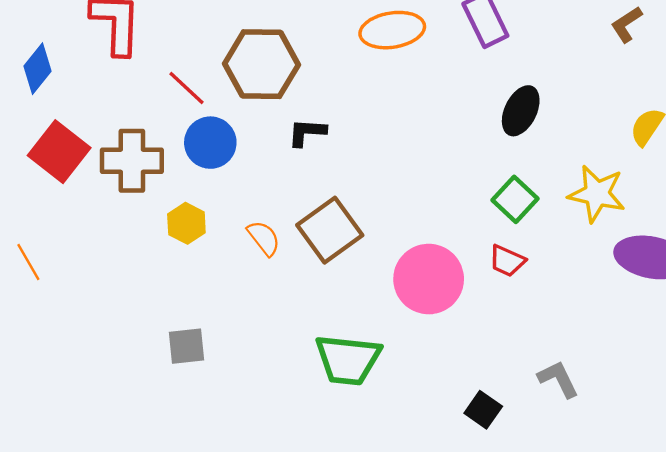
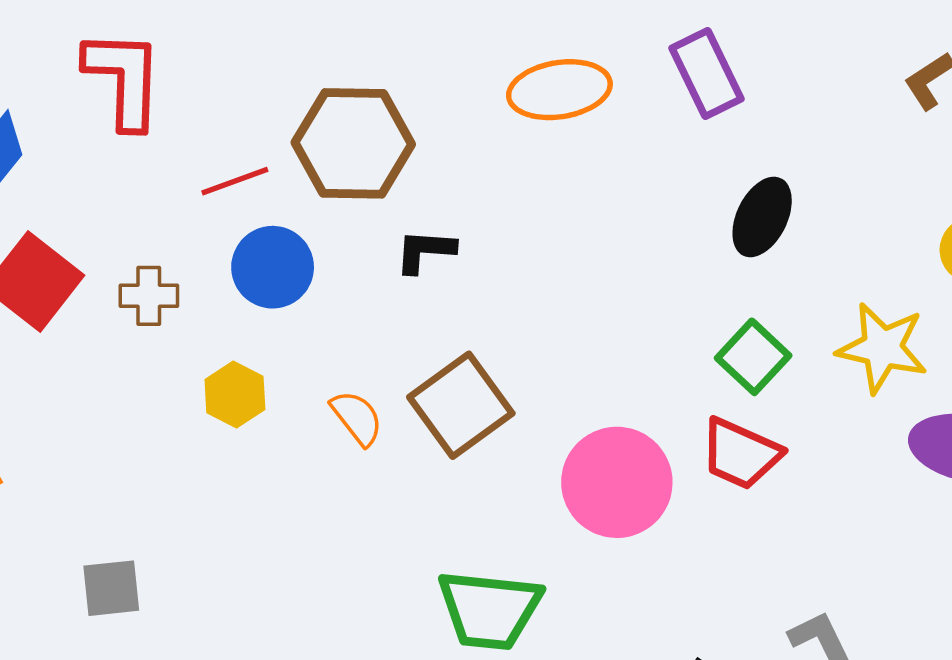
red line: (186, 88) -> (235, 181), turned -63
brown cross: (132, 161) -> (149, 296), size x0.6
red trapezoid: (507, 261) -> (741, 454), size x1.4
gray square: (186, 346) -> (111, 588), moved

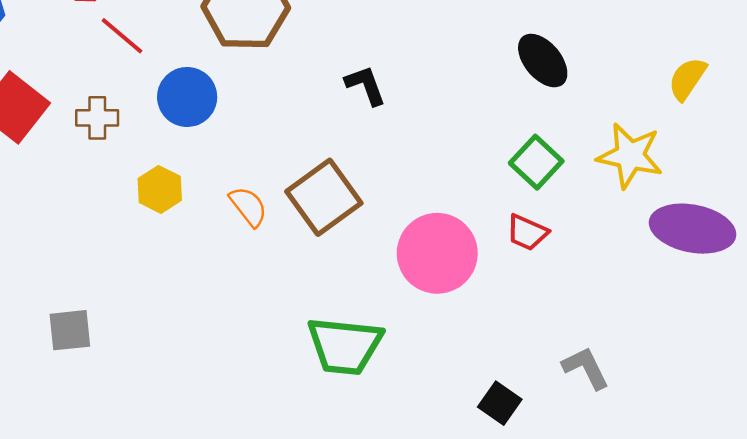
red line: (235, 181) -> (122, 36), moved, turned 60
black ellipse: (762, 217) -> (543, 61), turned -66
black L-shape: (425, 251) -> (366, 85), moved, turned 66
red trapezoid: (741, 454) -> (527, 232), size x0.7

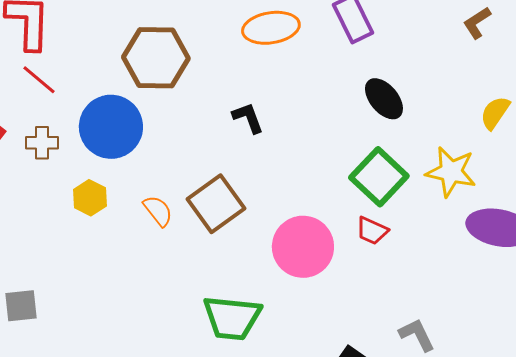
red line: (122, 36) -> (39, 80), moved
blue circle: (187, 97) -> (111, 127), size x1.4
green square: (536, 162) -> (379, 177), size x1.4

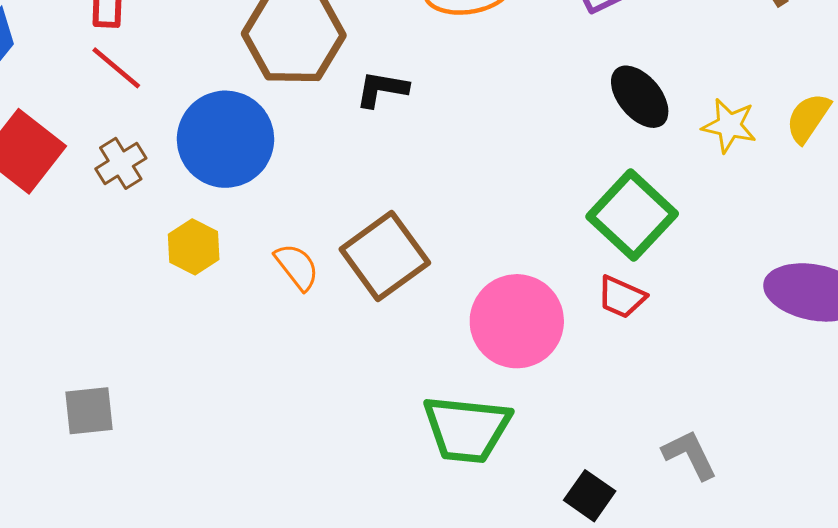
black L-shape: (248, 118) -> (382, 89), moved, turned -60
brown cross: (42, 143) -> (121, 163), turned -32
yellow star: (451, 172) -> (729, 126), moved, size x0.7
green trapezoid: (232, 318) -> (467, 429), moved

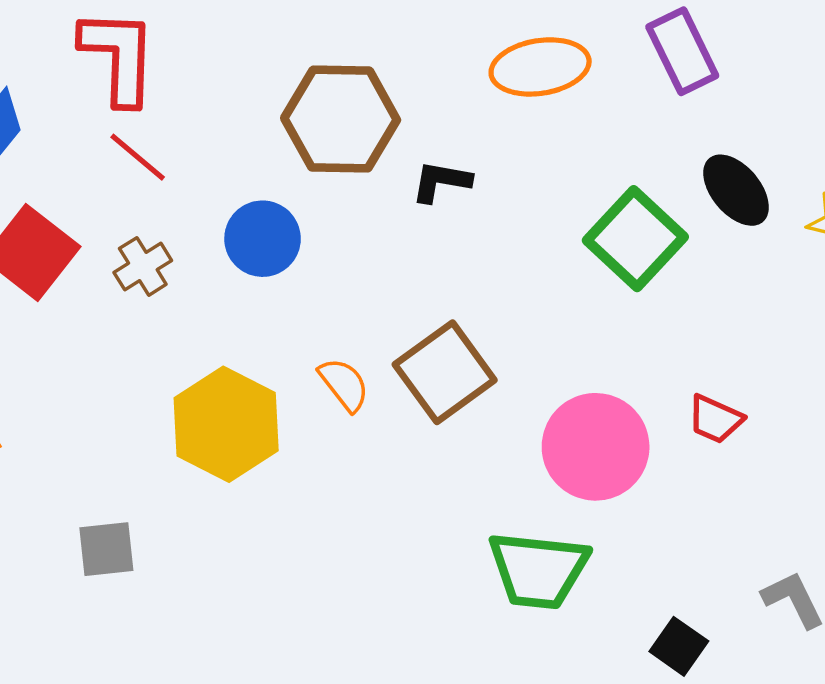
blue circle: (225, 139) -> (263, 239), size x0.7
green square: (632, 215) -> (635, 239), moved
yellow hexagon: (194, 247) -> (226, 424), moved, size x1.8

